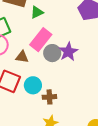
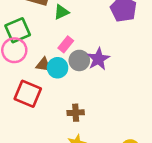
pink rectangle: (41, 40) -> (66, 44), size x0.6
cyan circle: (33, 85) -> (58, 68), moved

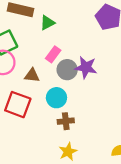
purple star: (98, 59) -> (86, 67), turned -30
cyan circle: (58, 68) -> (56, 98), moved

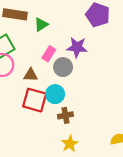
purple star: (86, 67) -> (77, 47), moved
red square: (18, 105) -> (35, 100), moved

